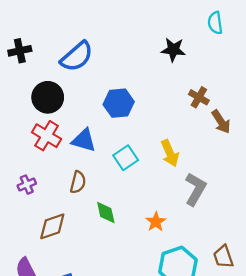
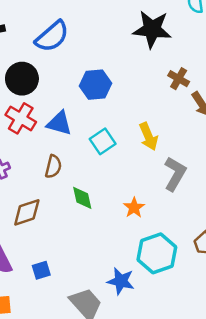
black star: (173, 50) -> (152, 29), size x1.5

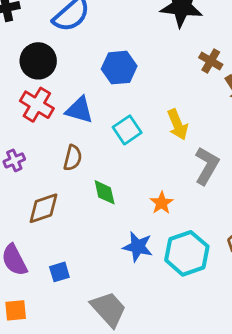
blue star: (121, 281) -> (138, 247), moved

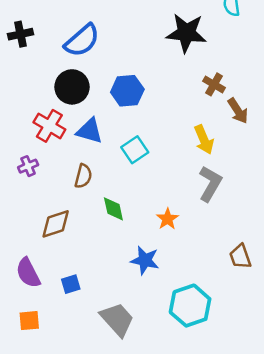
black circle: (38, 61) -> (72, 87), moved
yellow arrow: (178, 125) -> (204, 140), moved
purple cross: (14, 160) -> (28, 166), moved
cyan hexagon: (187, 253) -> (190, 306), moved

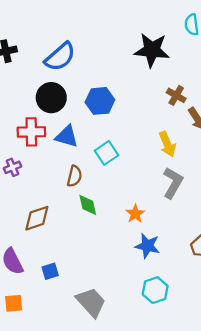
red cross: (49, 126) -> (31, 132), turned -32
brown semicircle: (83, 176) -> (74, 176), moved
blue star: (145, 260) -> (147, 246), moved
cyan hexagon: (190, 306) -> (155, 290), size x0.7

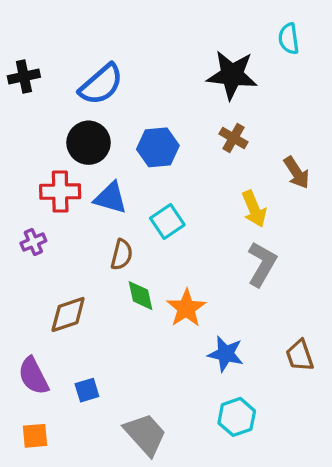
brown cross: (176, 95) -> (234, 138), moved
orange star: (135, 214) -> (186, 308), moved, size x1.4

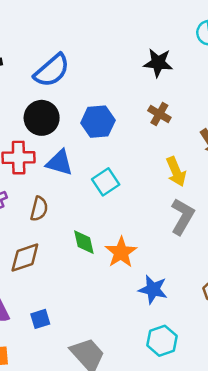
black star: (232, 75) -> (158, 63), size x0.7
brown semicircle: (122, 255) -> (39, 209), moved

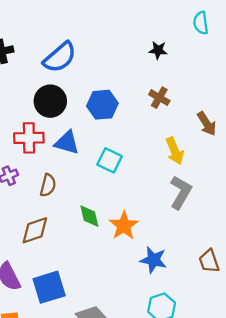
black star: (158, 63) -> (158, 50), size x0.7
cyan square: (106, 182) -> (110, 160), turned -30
blue square: (40, 319) -> (49, 287), size x1.8

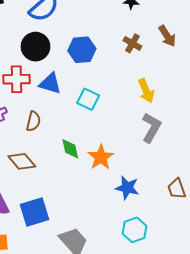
brown arrow: (207, 124) -> (167, 36), moved
brown diamond: (35, 230) -> (22, 161), turned 68

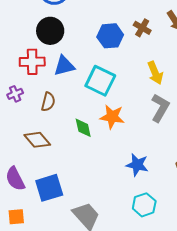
blue hexagon: (82, 50) -> (110, 36), moved
blue triangle: (50, 83) -> (64, 66), turned -30
cyan square: (88, 99) -> (100, 81), size x1.4
orange star: (101, 157) -> (112, 117), moved, turned -30

